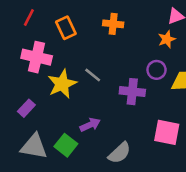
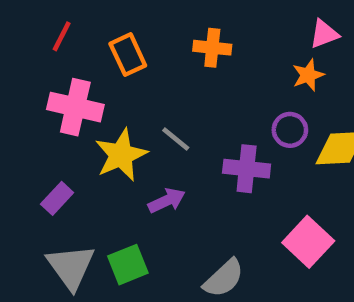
purple arrow: (90, 125) -> (167, 201), moved
pink square: (167, 132) -> (308, 242), turned 32
green square: (66, 145) -> (128, 265), turned 30
gray triangle: (34, 146) -> (71, 267), turned 44

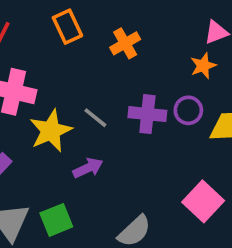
orange cross: (212, 48) -> (125, 43), turned -36
orange rectangle: (128, 55) -> (67, 27), moved
purple cross: (247, 169) -> (147, 114), moved

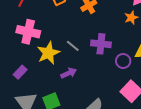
purple circle: (188, 110) -> (123, 61), moved

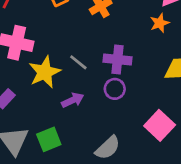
purple circle: (123, 61) -> (115, 89), moved

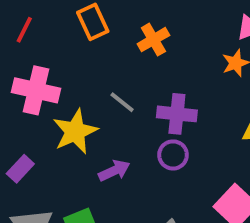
gray line: (78, 62) -> (122, 102), moved

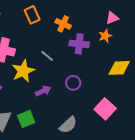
orange cross: (153, 40) -> (63, 24), turned -35
purple cross: (177, 114) -> (79, 44), moved

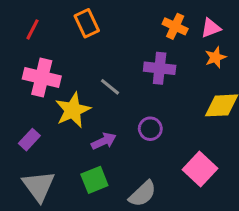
orange cross: (63, 24) -> (175, 26), moved
orange star: (105, 36) -> (215, 57), moved
green square: (26, 119) -> (94, 180), moved

